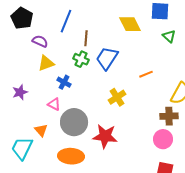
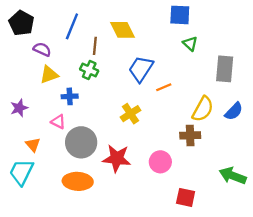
yellow diamond: (130, 24) -> (122, 30), moved
blue trapezoid: (107, 58) -> (141, 69), moved
blue cross: (64, 82) -> (70, 96), turned -32
orange triangle: (41, 130) -> (33, 145), moved
pink circle: (163, 139) -> (160, 162), moved

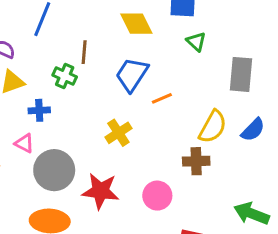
yellow diamond: (122, 30) -> (136, 24), moved
brown line: (95, 46) -> (84, 52), moved

